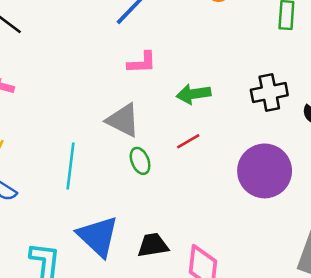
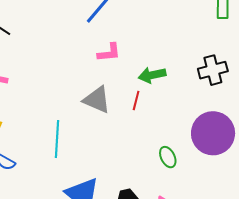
red line: (188, 141) -> (136, 100), moved, turned -42
green ellipse: (140, 161) -> (168, 157), moved

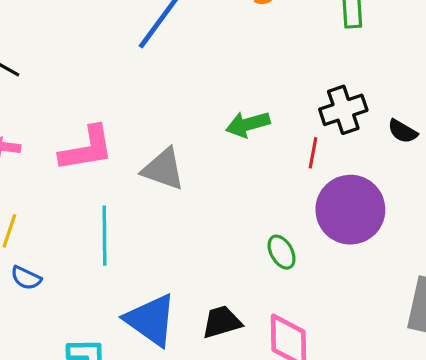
pink L-shape: (109, 53) -> (87, 149), moved, size x1.5
red line: (136, 100) -> (313, 153), moved

